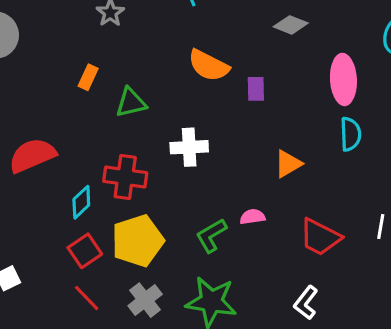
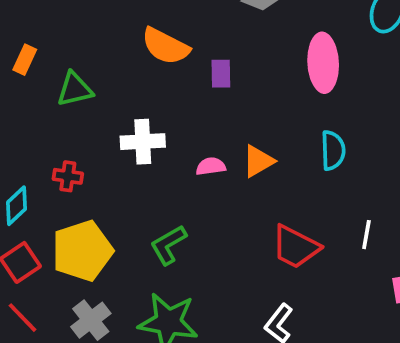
cyan semicircle: (351, 134) -> (333, 150), moved
red cross: (125, 177) -> (68, 176), size x0.6
pink semicircle: (252, 217) -> (211, 166), moved

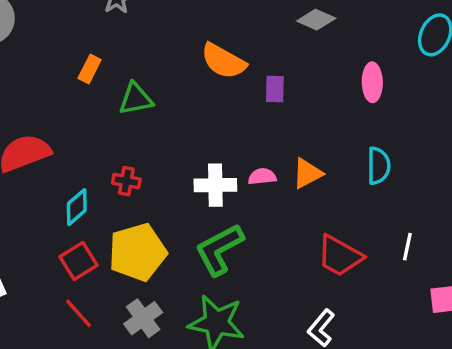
pink ellipse: (323, 63) -> (372, 82), size x0.7
white cross: (143, 142) -> (215, 185), moved
green L-shape: (168, 245) -> (219, 249), size x1.4

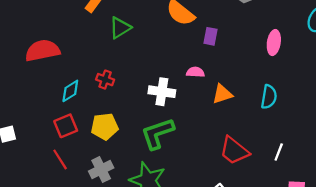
green triangle: (136, 99) -> (120, 28), turned -30
pink semicircle: (262, 177) -> (195, 72), moved
yellow pentagon: (137, 252) -> (105, 126), size x0.7

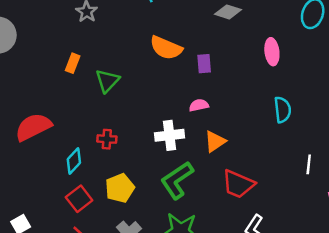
orange triangle: (222, 94) -> (215, 141), moved
red trapezoid: (234, 151) -> (238, 184), moved

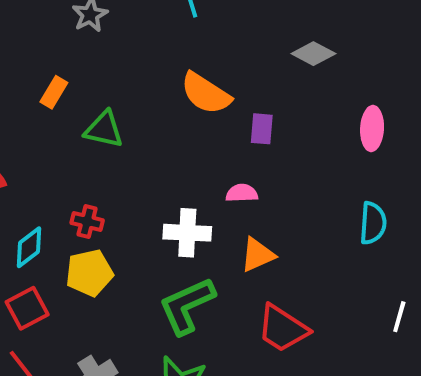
green triangle: (107, 81) -> (104, 129), turned 50
yellow pentagon: (120, 188) -> (89, 273), moved

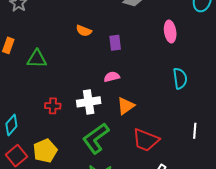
orange semicircle: (206, 93) -> (84, 31), size x0.6
red cross: (87, 222) -> (53, 106), moved
yellow pentagon: (89, 273) -> (45, 151), moved
white line: (399, 317) -> (195, 131), moved

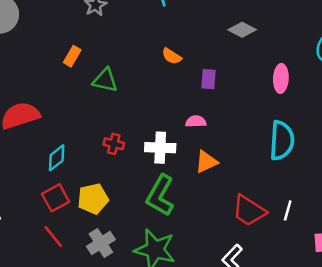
cyan semicircle: (180, 79) -> (282, 140), size x1.4
green L-shape: (96, 138) -> (160, 195), turned -36
red trapezoid: (146, 140) -> (249, 211), moved

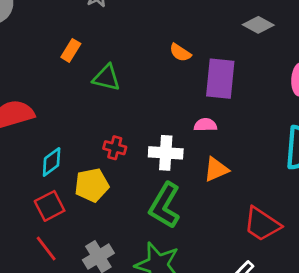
purple rectangle: (209, 79) -> (220, 79), size x1.8
yellow pentagon: (93, 199) -> (92, 185), moved

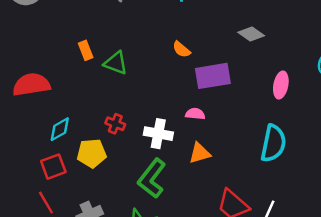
orange rectangle: (71, 50) -> (86, 50), moved, turned -60
purple rectangle: (220, 79) -> (213, 76), turned 68

